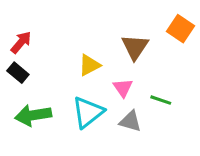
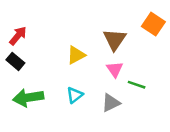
pink triangle: (123, 88) -> (115, 69), moved
cyan triangle: (88, 112) -> (75, 95), size x0.6
gray triangle: (130, 121) -> (111, 103), turned -42

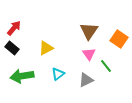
orange square: (153, 24) -> (119, 39), moved
yellow triangle: (76, 55) -> (46, 48), moved
green line: (137, 85) -> (106, 66), turned 32

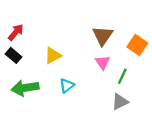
green line: (106, 66) -> (122, 76), turned 64
gray triangle: (86, 80) -> (120, 102), moved

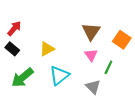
cyan triangle: (67, 86) -> (59, 76), size x1.5
green arrow: (25, 88) -> (22, 78), turned -30
gray triangle: (120, 102) -> (93, 87), moved, turned -49

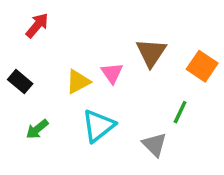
red arrow: (14, 28) -> (37, 25), moved
pink triangle: (91, 55) -> (112, 73), moved
green arrow: (22, 78) -> (37, 129), size x0.6

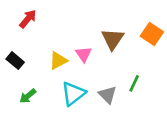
orange square: (202, 66) -> (152, 34), moved
gray triangle: (155, 144) -> (108, 95), moved

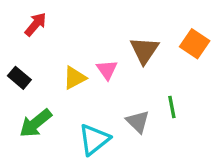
green line: (134, 83) -> (172, 107), turned -36
cyan triangle: (73, 93) -> (94, 139), moved
green arrow: (28, 96) -> (36, 123), size x1.5

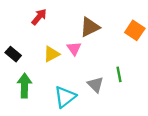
red arrow: (36, 24) -> (39, 17), moved
brown triangle: (144, 50) -> (90, 27), moved, turned 30
green arrow: (36, 123) -> (24, 86), turned 130

